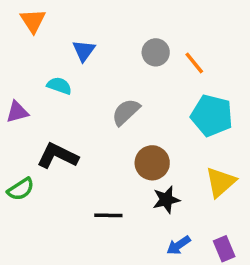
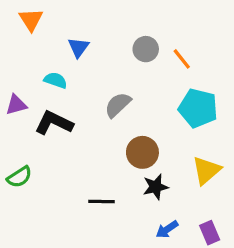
black L-shape: (57, 156) -> (54, 123), moved

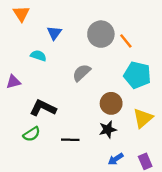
gray circle: (146, 49) -> (101, 34), size x1.5
purple triangle: (16, 105) -> (13, 82), moved
black L-shape: (54, 123) -> (43, 108), moved
brown circle: (142, 152) -> (111, 103), moved
green semicircle: (19, 177) -> (32, 134), moved

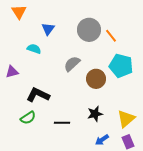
brown circle: (111, 103) -> (96, 79), moved
yellow triangle: (143, 118) -> (126, 119), moved

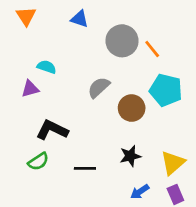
blue triangle: (48, 29) -> (79, 19), moved, turned -48
purple triangle: (12, 72) -> (30, 89), moved

